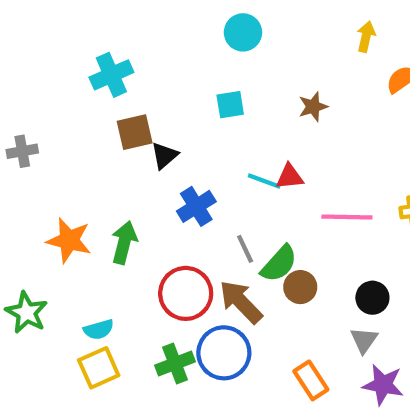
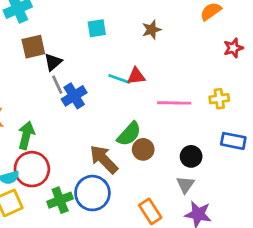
green arrow: (124, 242) -> (26, 135), moved
gray line: (245, 249) -> (57, 85), moved
red circle: (186, 293) -> (32, 169), moved

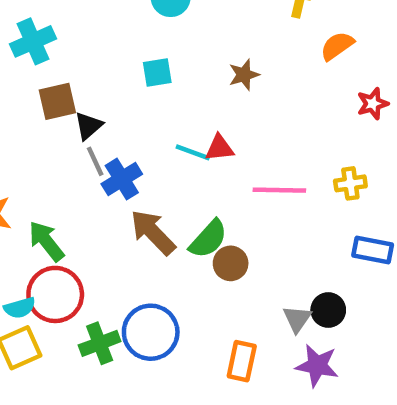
green arrow: (26, 135) -> (46, 241), turned -52
black circle: (191, 156) -> (328, 310), moved
brown arrow: (104, 159) -> (153, 232), moved
orange rectangle: (150, 211) -> (242, 361), turned 45

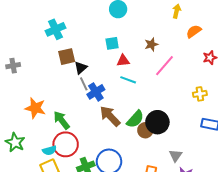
red triangle: (219, 148) -> (123, 61), moved
pink line: (279, 190) -> (164, 66), moved, turned -50
black circle: (328, 310) -> (157, 122), moved, size x1.5

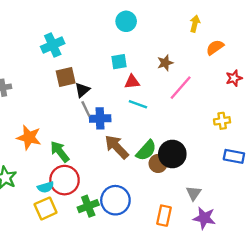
blue cross: (96, 92) -> (100, 118), turned 30

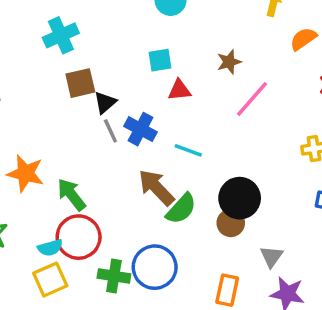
cyan line: (138, 104) -> (188, 150), moved
blue cross: (100, 118) -> (140, 129), moved, turned 30
green semicircle: (146, 150) -> (181, 209), moved
brown circle: (158, 163) -> (231, 223), moved
green cross: (88, 206) -> (114, 276), turned 30

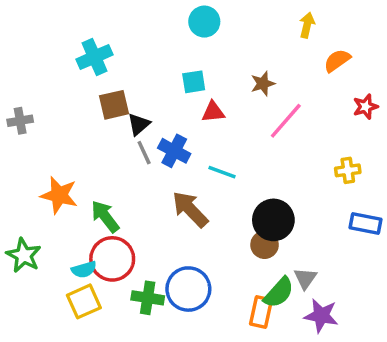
green semicircle: (181, 209) -> (279, 293), moved

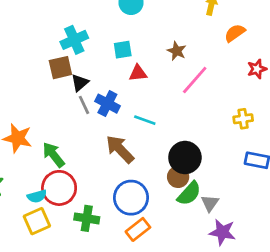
cyan cross: (95, 57) -> (74, 40), moved
brown star: (263, 84) -> (177, 51), turned -30
blue circle: (188, 289) -> (131, 198), moved
green semicircle: (279, 293) -> (189, 193), moved
orange rectangle: (261, 312) -> (138, 229), moved, turned 40

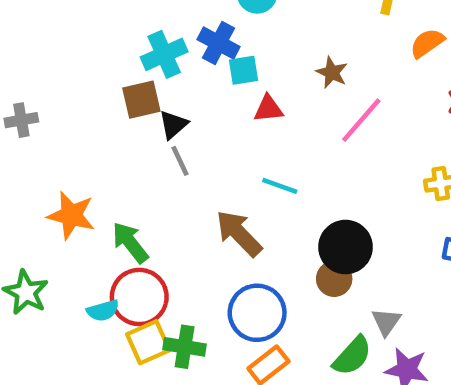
blue cross: (107, 104) -> (219, 43), moved
green semicircle: (189, 193) -> (352, 356), moved
yellow square: (37, 221) -> (148, 342), moved

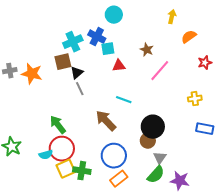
orange star: (71, 215) -> (32, 74), moved
gray triangle: (386, 322) -> (160, 158), moved

